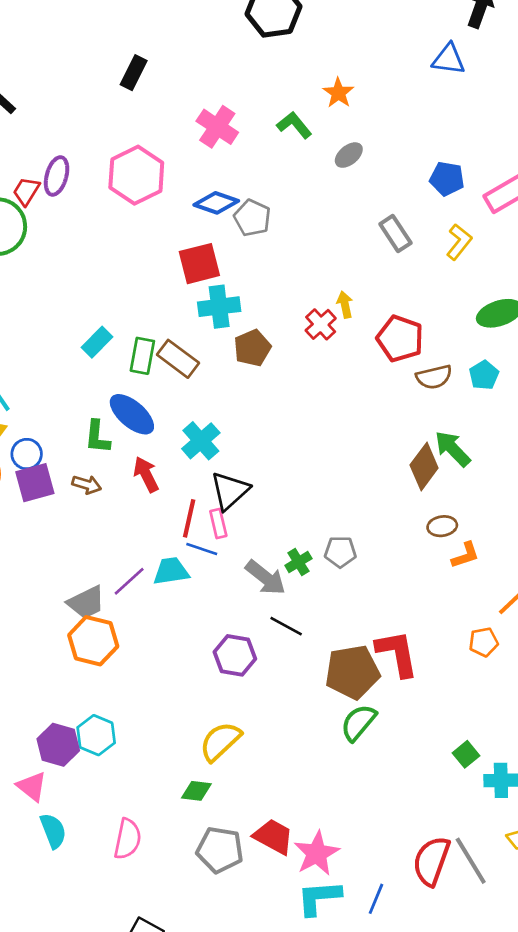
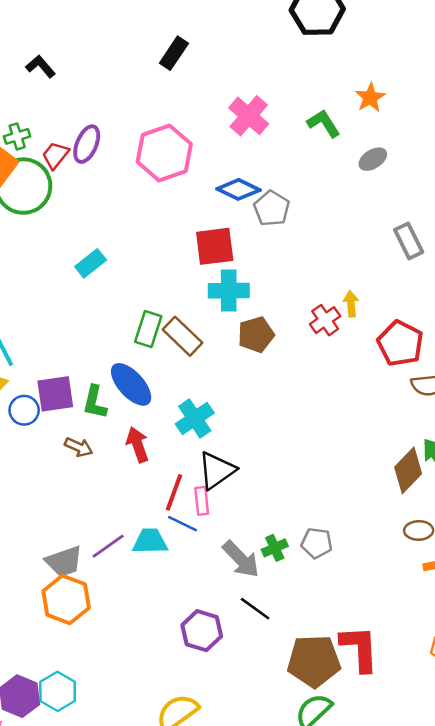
cyan rectangle: (97, 342) -> (91, 263), moved
purple square: (35, 483) -> (55, 394), moved

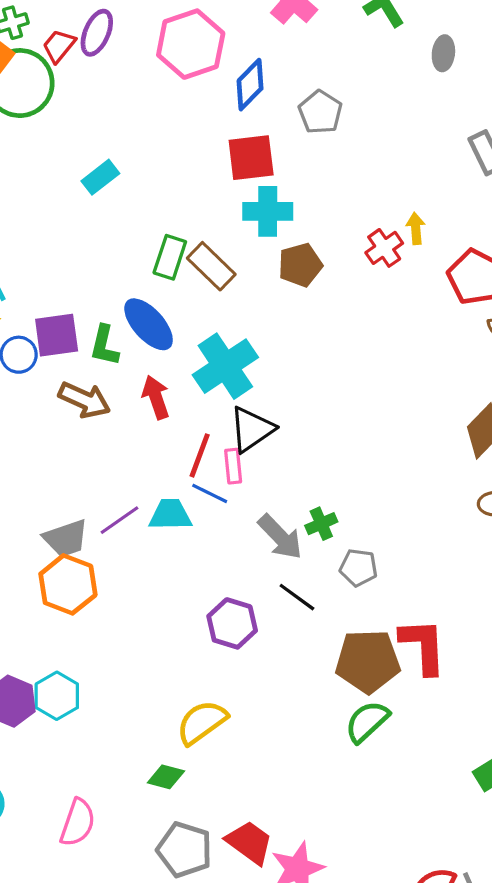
gray ellipse: (373, 159) -> (443, 53), turned -52
blue diamond: (238, 189) -> (250, 85), moved, turned -72
cyan cross: (195, 418) -> (225, 366), size x1.4
brown arrow: (79, 447) -> (84, 400), size x1.5
gray pentagon: (317, 543) -> (358, 568), moved

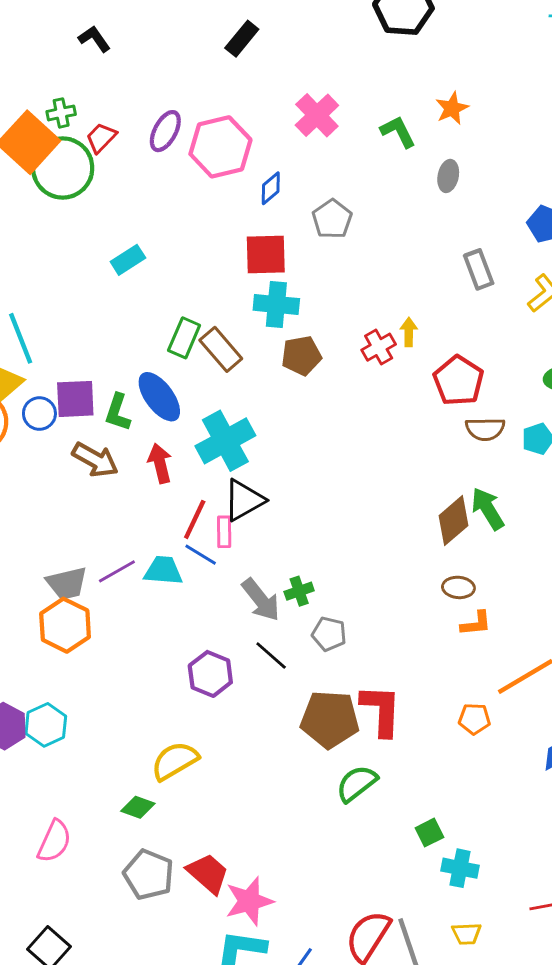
purple ellipse: (97, 33) -> (165, 131), moved
blue diamond: (250, 85) -> (271, 188), size x0.7
green semicircle: (367, 722) -> (357, 784), moved

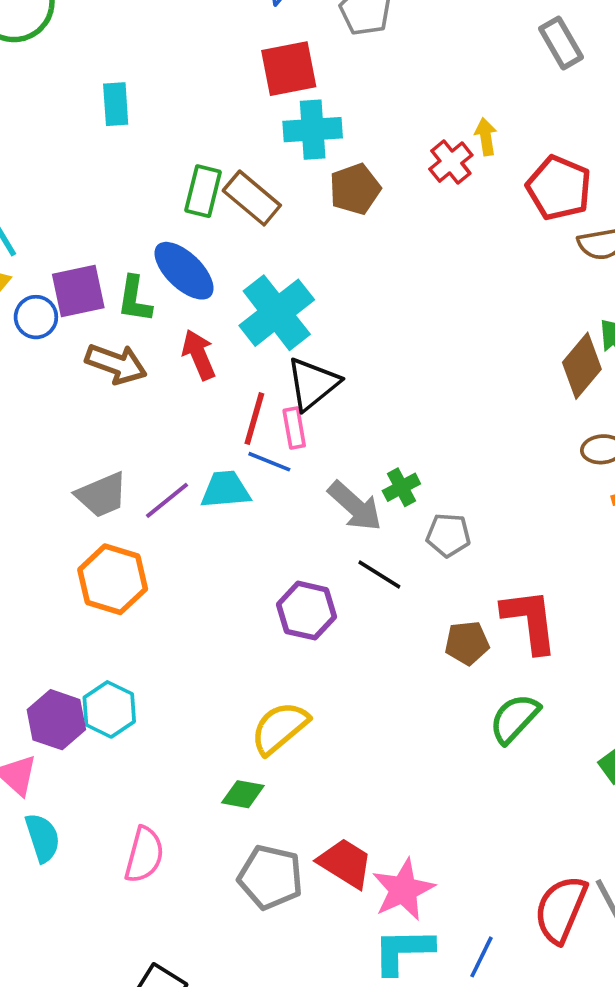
cyan rectangle: (128, 260) -> (116, 104), turned -52
gray trapezoid: (67, 583) -> (102, 495), moved
brown pentagon: (330, 719) -> (467, 643), size x0.6

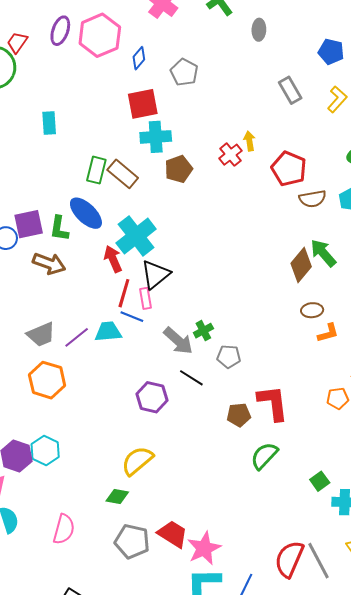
red arrow: (199, 355) -> (113, 259), moved

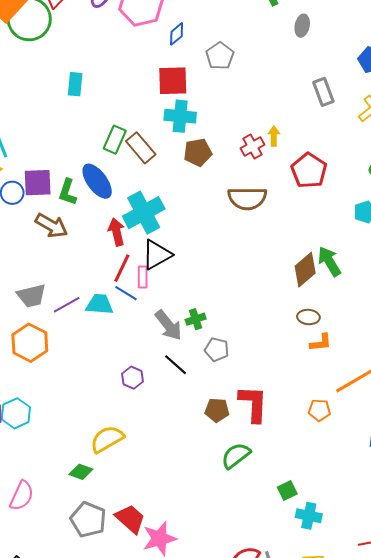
brown semicircle: (313, 199) -> (247, 198), moved, size x1.4
purple hexagon: (152, 397) -> (132, 378), size x0.7

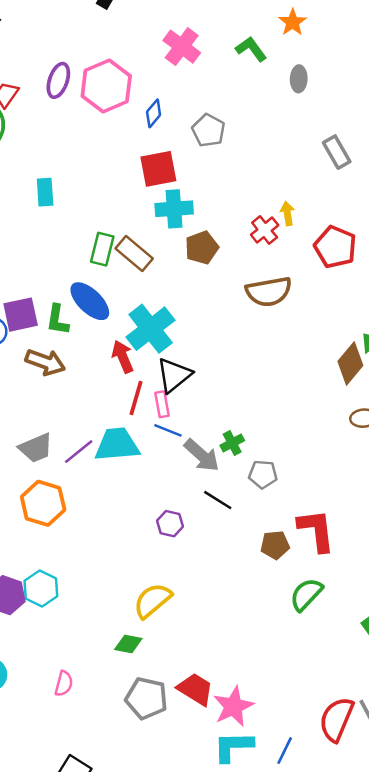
blue line: (126, 293) -> (168, 430), moved
cyan trapezoid: (99, 304) -> (117, 445), size x1.4
pink semicircle: (22, 496) -> (64, 684), size x0.7

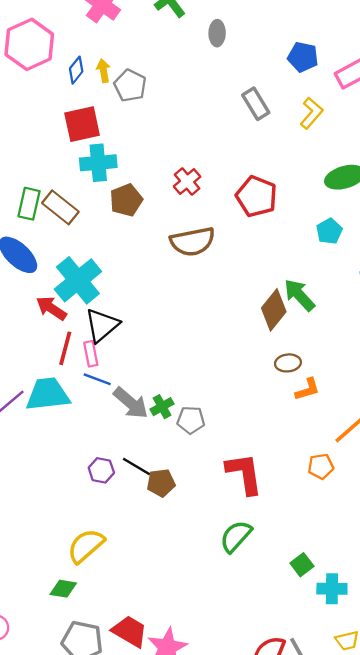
yellow arrow: (287, 213) -> (104, 71), moved
red arrow: (123, 357) -> (51, 308), turned -32
green cross: (232, 443) -> (162, 407), moved
black line: (218, 500) -> (137, 466), moved
brown pentagon: (275, 545) -> (161, 483), moved

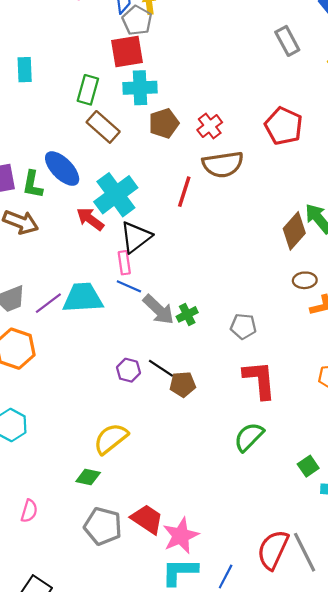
gray pentagon: (130, 86) -> (137, 20), moved
red cross: (187, 181) -> (210, 126), moved
green rectangle: (29, 204) -> (88, 90), moved
red line: (65, 348) -> (184, 192), moved
gray pentagon: (191, 420) -> (243, 326), moved

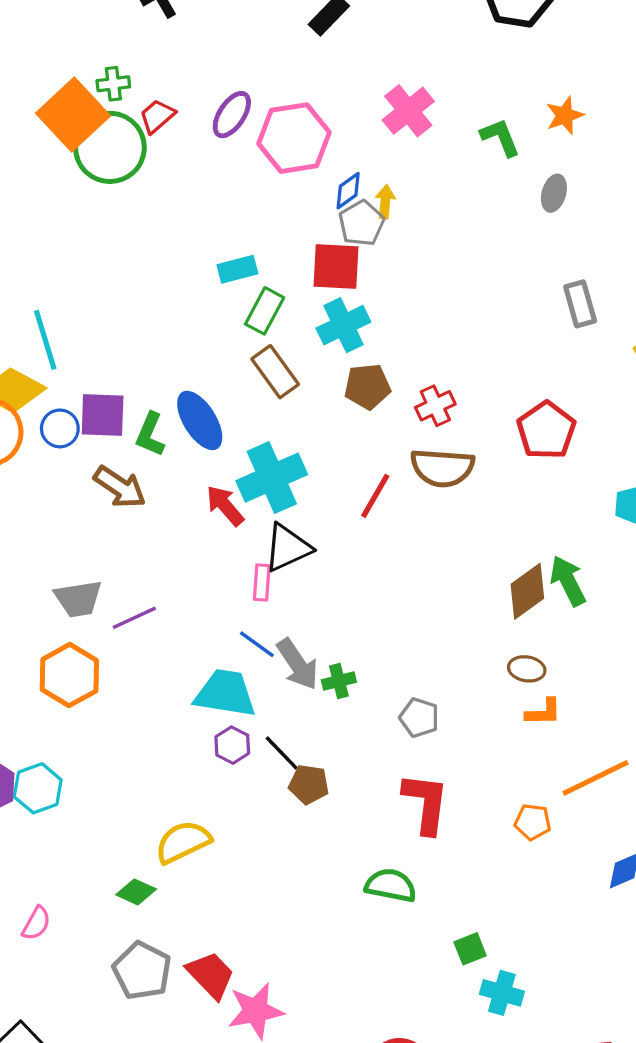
cyan rectangle: (25, 70) -> (237, 269), moved, turned 65
cyan cross: (140, 88) -> (343, 325), turned -36
blue line: (129, 286) -> (257, 644), moved
cyan trapezoid: (83, 298) -> (225, 693), moved
green semicircle: (249, 437) -> (391, 885), turned 44

